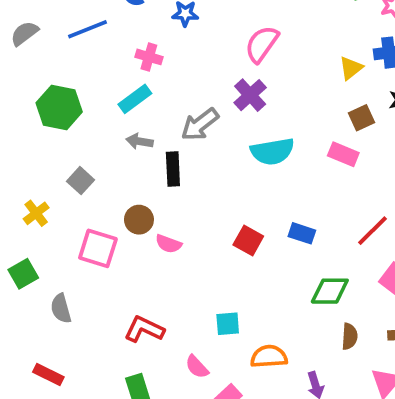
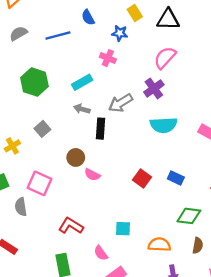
pink cross: (149, 57) -> (108, 58), moved
pink square: (98, 248) -> (39, 183), moved
orange semicircle: (269, 357) -> (159, 245), moved

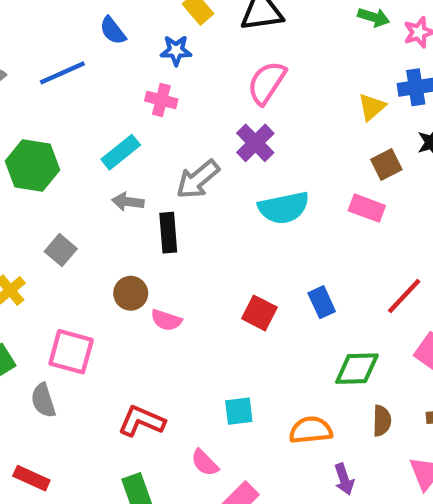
blue rectangle: (176, 178) -> (322, 302), turned 49

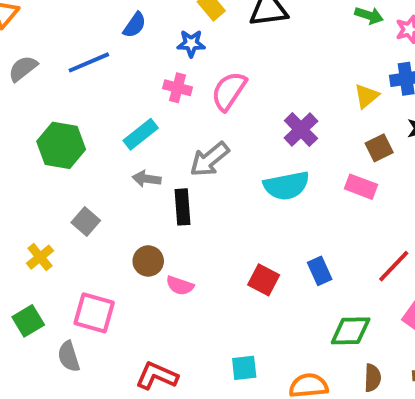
blue semicircle: (113, 31) -> (135, 25), turned -108
pink semicircle: (267, 83) -> (229, 91), moved
purple cross: (255, 143) -> (301, 129), moved

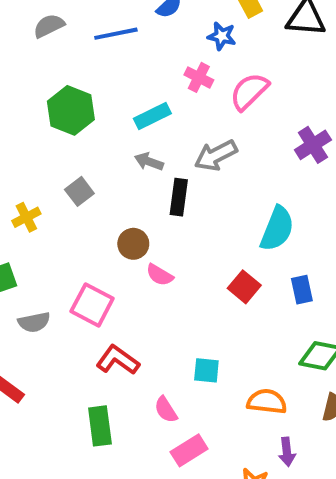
cyan semicircle: (286, 186) -> (277, 229), moved, turned -69
pink square: (94, 313) -> (92, 305), moved
gray semicircle: (69, 356) -> (34, 322), turned -96

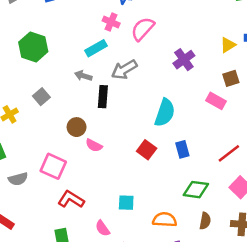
cyan rectangle: (152, 116) -> (96, 48), moved

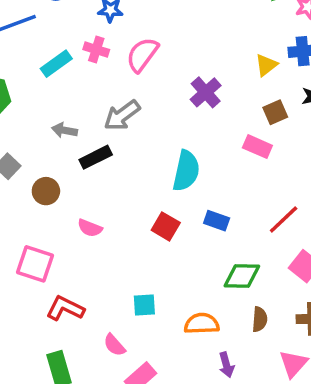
cyan rectangle: (96, 48) -> (56, 64), moved
black rectangle: (103, 97) -> (96, 157), turned 65
brown circle: (77, 127) -> (46, 191), moved
blue rectangle: (182, 149) -> (217, 221), turned -49

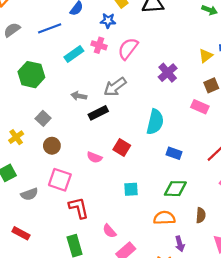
brown circle: (46, 191) -> (52, 146), moved
red square: (166, 226) -> (122, 147), moved
green diamond: (242, 276) -> (175, 189), moved
cyan square: (144, 305) -> (131, 189), moved
red L-shape: (65, 308) -> (79, 208), turned 50

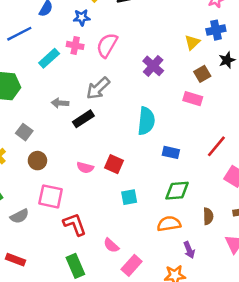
red square: (122, 147) -> (114, 164), moved

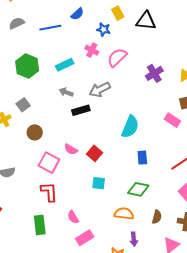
cyan rectangle: (49, 58) -> (65, 65), moved
purple cross: (153, 66) -> (154, 73), moved
gray square: (24, 132) -> (23, 105), moved
blue rectangle: (171, 152) -> (142, 158), turned 56
pink square: (51, 196) -> (49, 163), moved

